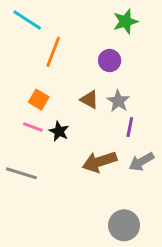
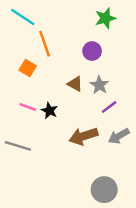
orange line: (53, 52) -> (45, 44), turned -40
orange square: (39, 100) -> (28, 68), moved
purple line: (130, 127) -> (109, 107), turned 42

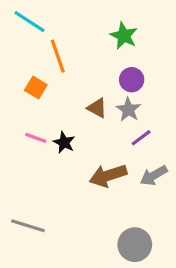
green star: (105, 18) -> (124, 36), moved, turned -30
purple circle: (92, 51) -> (132, 80), moved
gray line: (18, 146) -> (28, 226), moved

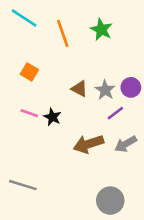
orange line: (58, 56) -> (63, 33), moved
purple circle: (132, 80) -> (131, 87), moved

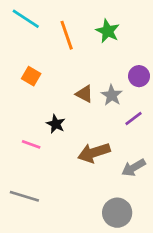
purple circle: (131, 87) -> (139, 76), moved
pink line: (29, 113) -> (31, 144), moved
purple line: (115, 113) -> (134, 118), moved
gray arrow: (126, 144) -> (134, 168), moved

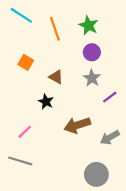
purple circle: (139, 76) -> (92, 52), moved
brown triangle: (84, 94) -> (56, 77), moved
pink line: (31, 144) -> (25, 132), moved, turned -64

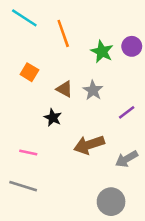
green star: (89, 25) -> (102, 52), moved
purple circle: (92, 52) -> (132, 46), moved
gray star: (92, 78) -> (93, 90), moved
pink line: (25, 132) -> (28, 152), turned 56

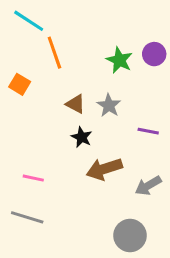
orange line: (63, 33) -> (54, 53), moved
orange square: (29, 72) -> (20, 84), moved
purple line: (127, 112) -> (148, 131), turned 48
black star: (53, 118) -> (82, 137), moved

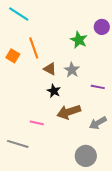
orange line: (54, 53) -> (34, 48), moved
purple circle: (154, 54) -> (102, 27), moved
pink line: (33, 178) -> (37, 123), moved

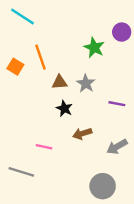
brown triangle: (50, 69) -> (60, 82), turned -32
brown arrow: (69, 112) -> (82, 134), size x0.7

